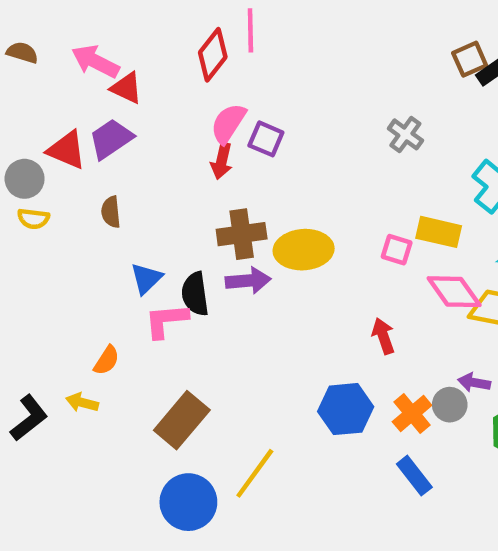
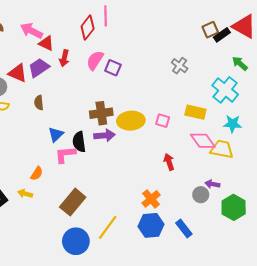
red arrow: (222, 161) -> (64, 58), moved
pink square: (397, 250) -> (163, 121), moved
blue hexagon: (346, 409) -> (151, 225), moved
orange cross: (412, 414) -> (151, 199), moved

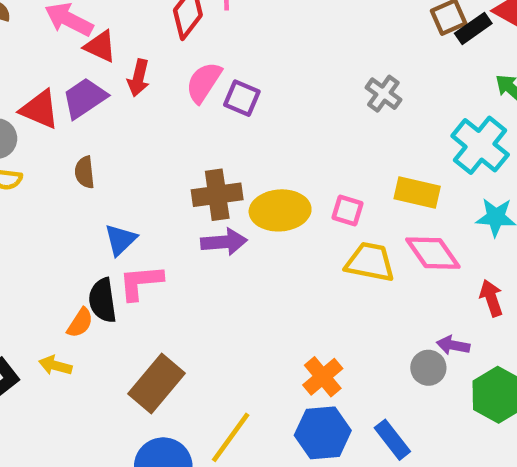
black semicircle: (79, 142) -> (103, 300), moved
yellow trapezoid: (222, 149) -> (370, 262), moved
red arrow: (169, 162) -> (491, 298), moved

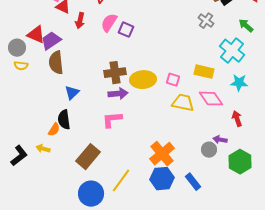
gray cross: (383, 94) -> (206, 21), moved
purple trapezoid: (85, 98) -> (51, 41), moved
brown semicircle: (85, 172) -> (56, 63), size x1.6
pink L-shape: (141, 282) -> (112, 120), moved
orange cross: (323, 377) -> (162, 154), size x1.4

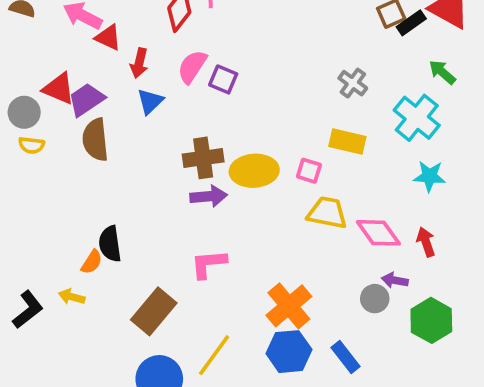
gray cross: (206, 21) -> (353, 83), moved
yellow rectangle: (204, 72) -> (347, 142), moved
blue triangle: (72, 93) -> (150, 101), moved
pink diamond: (211, 99) -> (378, 233), moved
pink L-shape: (112, 120) -> (209, 264), moved

